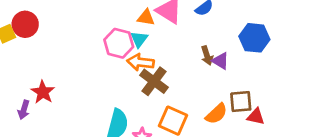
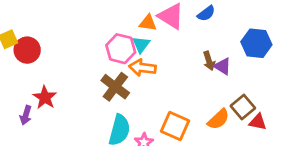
red circle: (25, 24) -> (27, 50), moved
brown cross: (154, 81) -> (115, 87), moved
brown square: (241, 102) -> (243, 107), turned -35

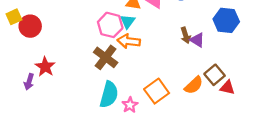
orange square: (175, 126) -> (157, 91), turned 30

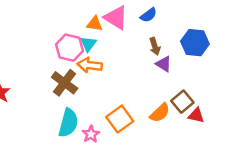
brown arrow: (186, 35) -> (155, 46), moved

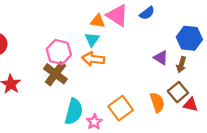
brown arrow: (155, 46) -> (181, 65), moved, turned 35
pink hexagon: (70, 48) -> (59, 52), moved
brown cross: (65, 83) -> (55, 74), moved
orange semicircle: (160, 113) -> (157, 102), turned -66

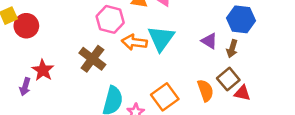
cyan triangle: (92, 39) -> (161, 38), moved, size x1.6
pink hexagon: (59, 52) -> (110, 19), moved

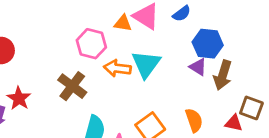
blue hexagon: (241, 19) -> (208, 44), moved
brown arrow: (232, 49) -> (223, 75), size x1.5
brown square: (228, 79) -> (251, 108), moved, turned -30

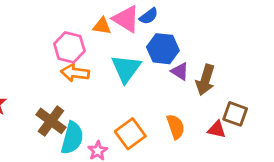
blue semicircle: (182, 14) -> (149, 16), moved
blue hexagon: (208, 44) -> (163, 49), moved
orange arrow: (117, 68) -> (75, 73), moved
brown cross: (72, 86) -> (51, 121), moved

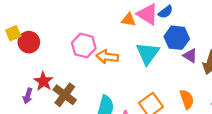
pink hexagon: (69, 47) -> (84, 46), moved
brown cross: (51, 121) -> (65, 95), moved

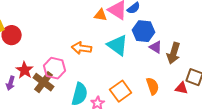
pink hexagon: (84, 46) -> (55, 68), moved
cyan triangle: (148, 53) -> (118, 45), turned -30

